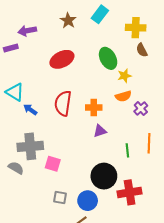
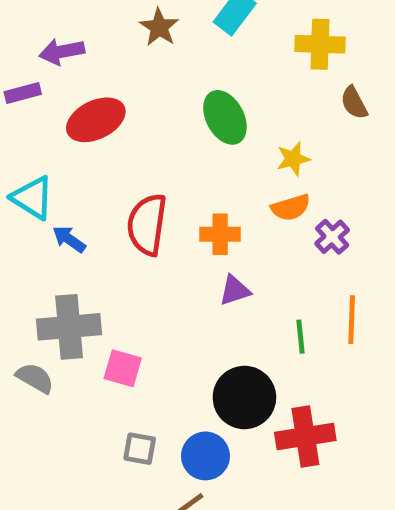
brown semicircle: (142, 50) -> (354, 103), moved
green ellipse: (108, 58) -> (225, 117), moved
red ellipse: (62, 59) -> (96, 120), moved

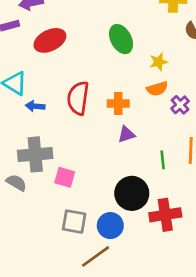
blue arrow: (69, 239) -> (35, 106), turned -30
gray square: (140, 449) -> (74, 222), size x1.4

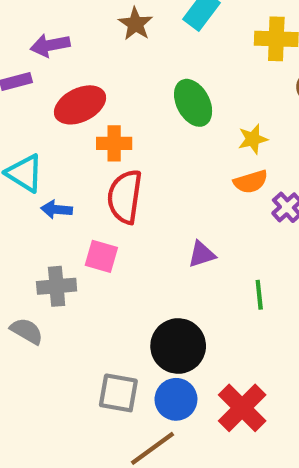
orange cross: (118, 103) -> (114, 143), moved
gray cross: (35, 154) -> (57, 286), size x0.7
pink square: (65, 177) -> (101, 256), moved
black circle: (132, 193) -> (178, 346), moved
red cross: (165, 215) -> (242, 408), moved, turned -36

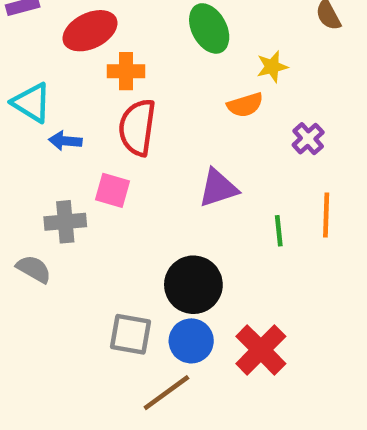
orange semicircle: (251, 182) -> (245, 105), moved
purple triangle: (202, 254) -> (218, 188), size x1.4

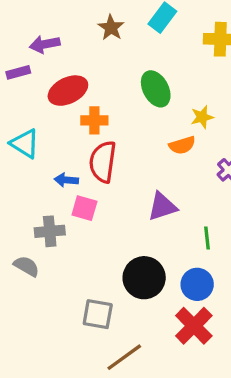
blue arrow: (65, 141) -> (66, 180), moved
blue circle: (191, 341) -> (197, 284), moved

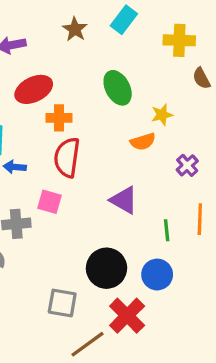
blue arrow: (66, 180) -> (15, 167), moved
purple triangle: (162, 206) -> (124, 200), turned 48
red cross: (194, 326) -> (127, 316), moved

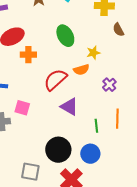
red semicircle: (67, 157) -> (55, 80), moved, turned 40

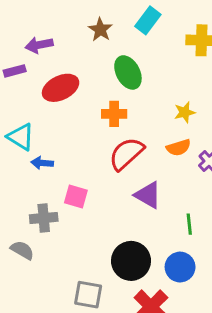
green ellipse: (65, 36) -> (128, 72), moved
orange cross: (28, 55) -> (114, 114), moved
orange semicircle: (81, 70) -> (179, 148), moved

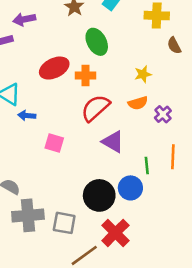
red ellipse: (61, 88) -> (54, 68), moved
gray cross: (44, 218) -> (28, 215), moved, size x1.4
blue circle: (180, 267) -> (130, 188), moved

